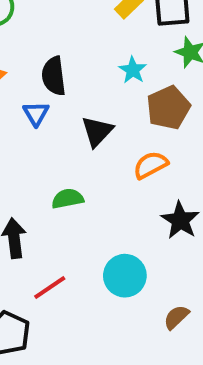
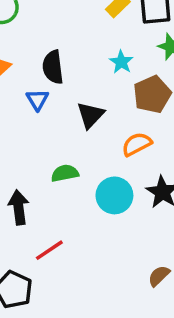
cyan circle: (125, 276) -> (114, 195), moved

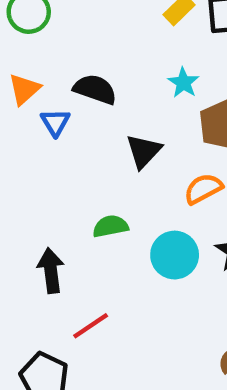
black semicircle: (53, 67) -> (95, 89), turned 116
blue triangle: (37, 100) -> (55, 122), moved

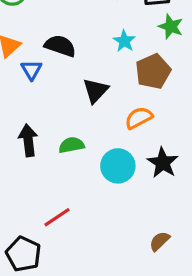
black arrow: (51, 270) -> (28, 140), moved

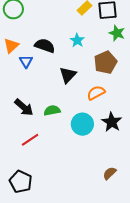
cyan star: (124, 41) -> (77, 40), moved
black arrow: (28, 140) -> (24, 107), turned 138
red line: (57, 217) -> (30, 140), moved

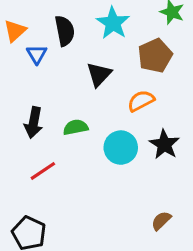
cyan star: (77, 40) -> (113, 23), size x1.5
black semicircle: (45, 46) -> (65, 31), turned 60
black arrow: (24, 107) -> (34, 123), turned 60

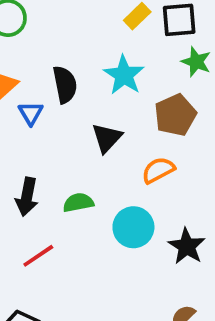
black star: (164, 144) -> (187, 246), moved

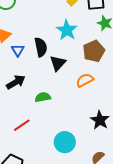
black semicircle: (65, 85) -> (41, 47), moved
black arrow: (27, 197) -> (16, 82), moved, turned -132
cyan circle: (133, 227) -> (65, 142), moved

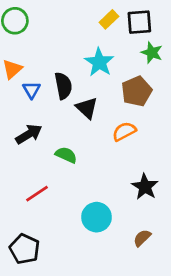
black triangle: (58, 63) -> (87, 108), turned -30
green semicircle: (43, 97) -> (66, 155), turned 35

